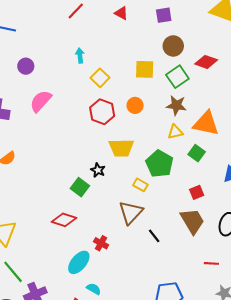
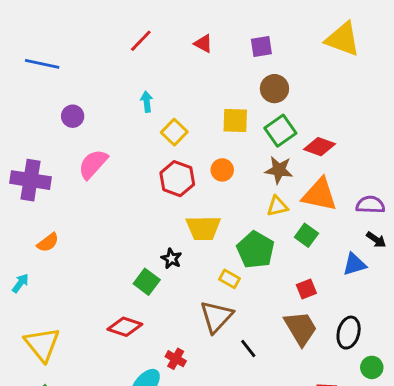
red diamond: (206, 62) -> (320, 147), moved

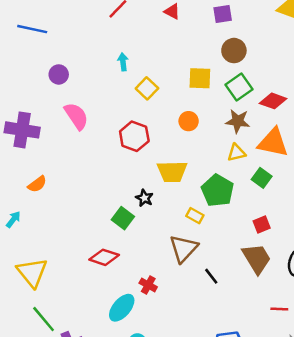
pink semicircle: (93, 164) -> (76, 116), turned 104
red hexagon: (177, 179) -> (134, 136), moved

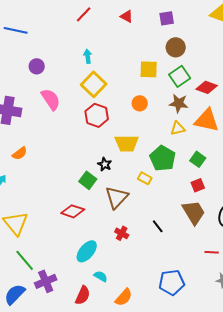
yellow square: (147, 88) -> (94, 84), moved, size x1.4
green square: (262, 178) -> (198, 159), moved
brown triangle: (184, 248) -> (117, 197), moved
red cross: (148, 285) -> (122, 233), moved

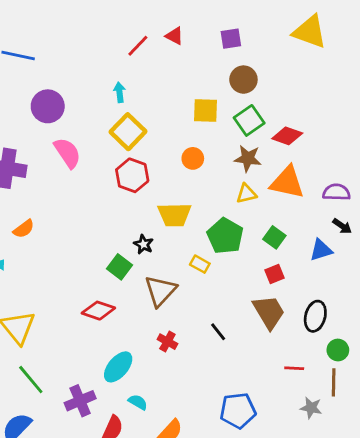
red line: (84, 14) -> (138, 46), moved
purple circle: (37, 66) -> (48, 106), size x1.5
purple cross: (46, 281) -> (80, 401), moved

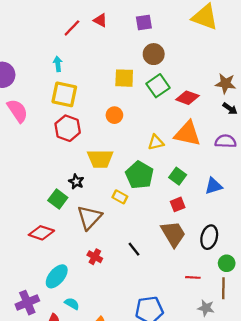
yellow square: (128, 132) -> (64, 94), turned -32
brown star: (248, 158) -> (226, 84), moved
black arrow: (342, 226) -> (230, 109), moved

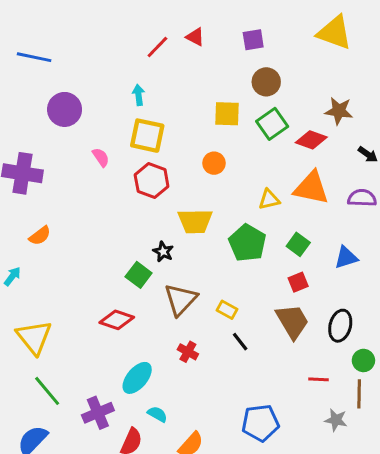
brown star: (226, 84) -> (339, 111), moved
pink semicircle: (17, 111) -> (101, 157), moved, size x0.6
yellow rectangle: (120, 197) -> (227, 310), moved

